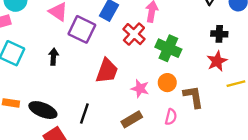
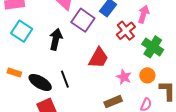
black arrow: (53, 57) -> (56, 39), size x1.5
black line: (84, 114) -> (65, 79), moved, turned -48

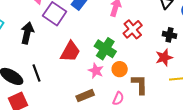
red cross: (126, 31) -> (133, 29), moved
green cross: (153, 47) -> (105, 49), moved

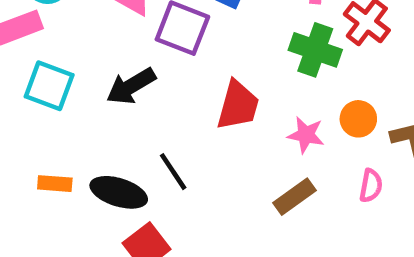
black arrow: (27, 33) -> (131, 86), turned -120
green cross: (105, 49) -> (315, 50), moved

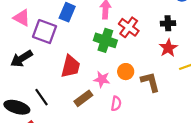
pink semicircle: (371, 186) -> (116, 104), moved
brown rectangle: (295, 197) -> (83, 98), moved

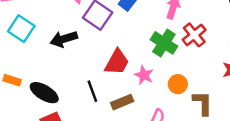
pink star: (102, 79) -> (144, 75), moved
black line: (42, 97) -> (92, 91), moved

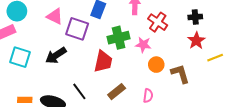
green cross: (164, 43) -> (119, 38), moved, turned -30
pink star: (144, 75) -> (143, 45), moved
black line: (92, 91) -> (79, 91), moved

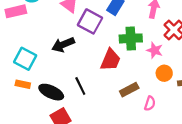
cyan square: (20, 57) -> (25, 59), moved
brown rectangle: (117, 92) -> (129, 90), moved

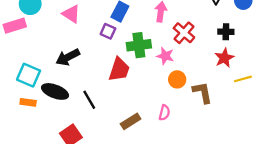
purple square: (90, 21) -> (108, 31), moved, size x0.6
brown rectangle: (129, 90) -> (131, 121), moved
black ellipse: (51, 92) -> (55, 91), moved

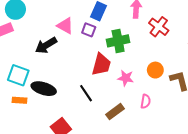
pink triangle: (71, 14) -> (65, 26), moved
pink star: (165, 56) -> (126, 78), moved
black arrow: (68, 57) -> (46, 45), moved
black line: (89, 100) -> (86, 93), moved

